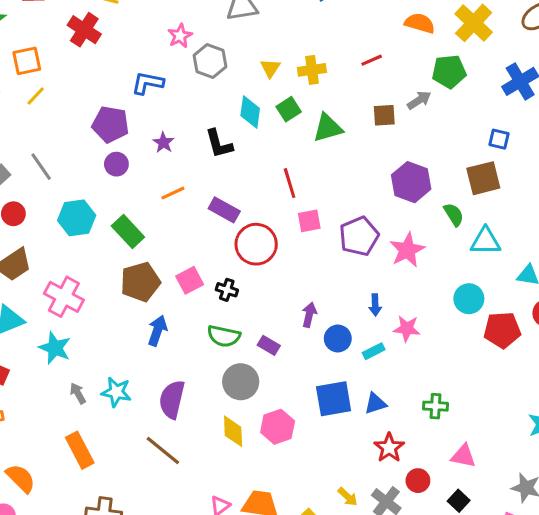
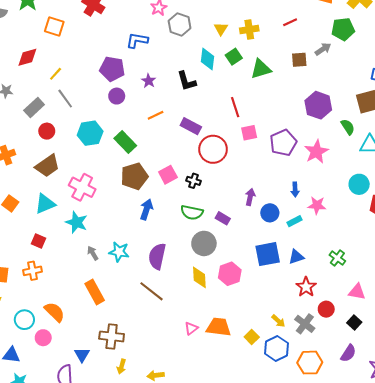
orange square: (27, 61) -> (54, 26), turned 30
yellow line: (36, 96) -> (56, 74), moved
green cross: (435, 406) -> (337, 258), turned 35

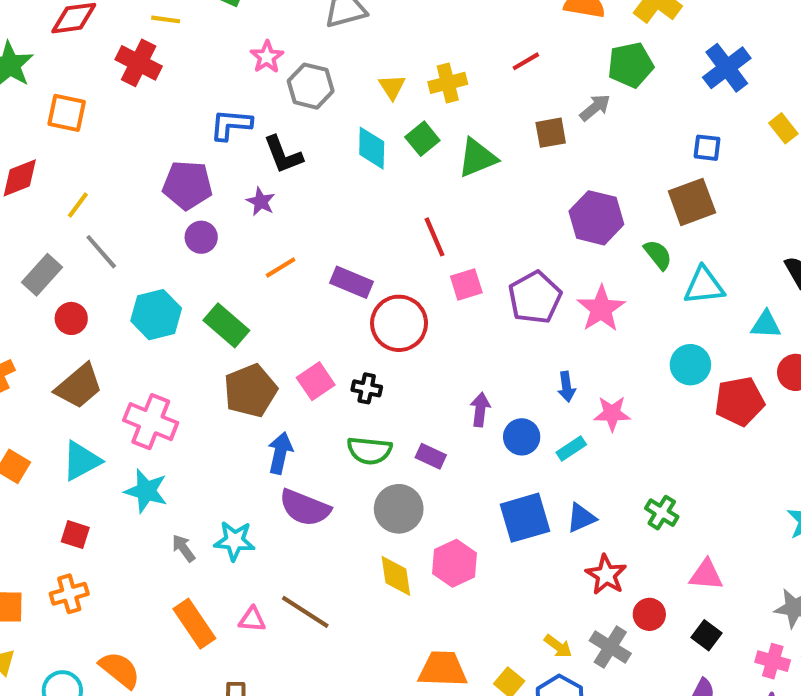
black L-shape: (187, 81) -> (283, 155), moved
purple semicircle: (157, 256) -> (305, 508), moved, turned -75
pink triangle: (191, 328) -> (252, 619), moved, turned 48

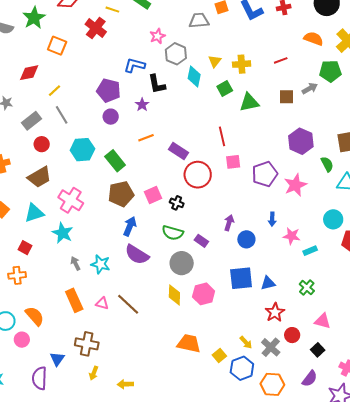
cyan diamond: (372, 148) -> (194, 76), moved
cyan rectangle: (571, 449) -> (310, 251), moved

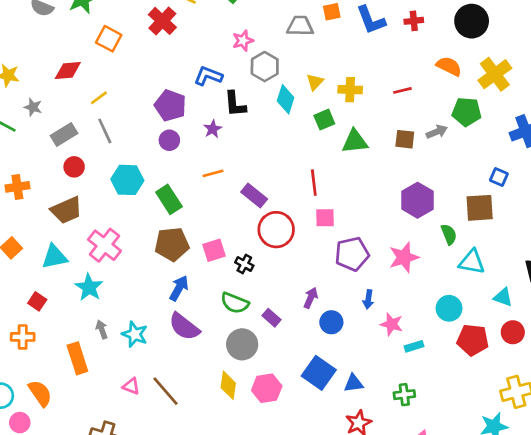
purple pentagon: (265, 174) -> (352, 254), moved
blue square: (241, 278) -> (319, 373), turned 35
green cross: (307, 288) -> (404, 395), turned 35
orange rectangle: (74, 300) -> (77, 358), moved

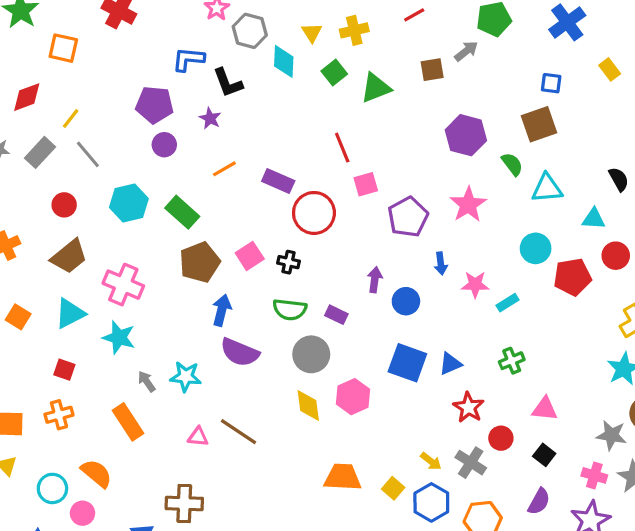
gray rectangle: (64, 134) -> (40, 152), moved

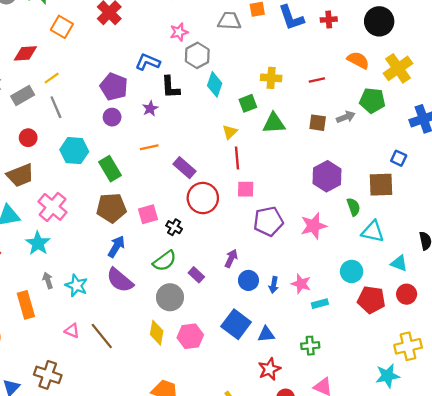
yellow triangle: (312, 33) -> (230, 132), moved
blue arrow: (441, 263) -> (274, 285), moved
green semicircle: (290, 310) -> (165, 261), turned -60

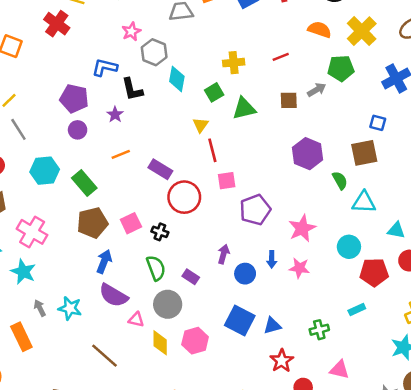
pink star: (314, 226) -> (302, 228), moved
green semicircle: (165, 261) -> (156, 268), turned -65
blue arrow: (274, 285) -> (272, 259), moved
cyan rectangle: (320, 304) -> (357, 310), moved
pink triangle: (72, 331) -> (136, 320), moved

